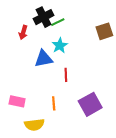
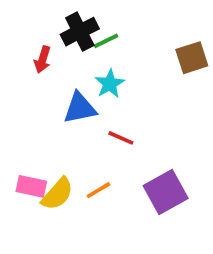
red line: (66, 75) -> (121, 138), turned -64
orange line: (54, 103) -> (98, 190), turned 64
yellow semicircle: (34, 125) -> (57, 194), moved, turned -42

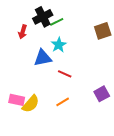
orange line: (98, 190) -> (63, 102), moved
purple square: (166, 192) -> (102, 94), moved, size x0.7

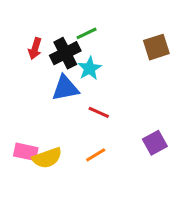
black cross: (43, 17) -> (65, 53), moved
yellow semicircle: (31, 104) -> (47, 158), turned 30

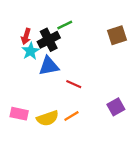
cyan star: (90, 68) -> (31, 51), moved
yellow semicircle: (47, 158) -> (48, 118), moved

